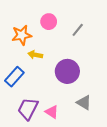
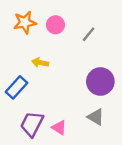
orange star: (22, 35) -> (25, 22), moved
purple circle: (67, 71) -> (100, 82), moved

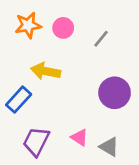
yellow arrow: (40, 63) -> (46, 71), size x1.5
gray triangle: (96, 117) -> (109, 147), moved
pink triangle: (59, 128) -> (79, 137), moved

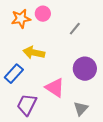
pink circle: (63, 28) -> (43, 14), moved
pink triangle: (79, 137) -> (55, 88), moved, size x1.5
gray triangle: (109, 147) -> (81, 109), turned 42

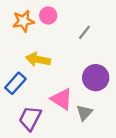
gray triangle: (81, 109) -> (84, 113), moved

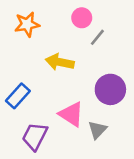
pink circle: (48, 15) -> (82, 18), moved
yellow arrow: (38, 60) -> (60, 62), moved

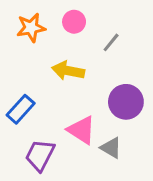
pink circle: (82, 18) -> (74, 22), moved
gray triangle: (97, 130) -> (111, 148), turned -42

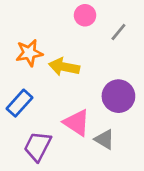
pink circle: (74, 22) -> (85, 15), moved
orange star: (31, 28) -> (29, 53), moved
gray line: (111, 42) -> (118, 32), moved

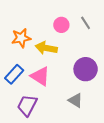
pink circle: (85, 15) -> (61, 25), moved
gray line: (118, 32) -> (86, 23), turned -72
pink triangle: (77, 123) -> (40, 76), moved

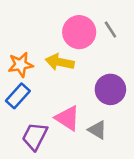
pink circle: (61, 25) -> (79, 32), size x1.6
orange star: (21, 38) -> (21, 65), moved
pink triangle: (40, 76) -> (67, 118), moved

